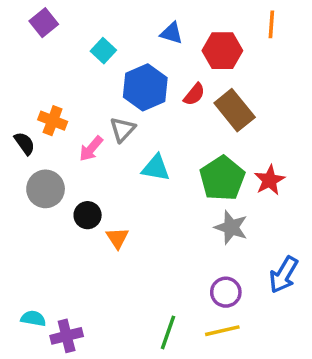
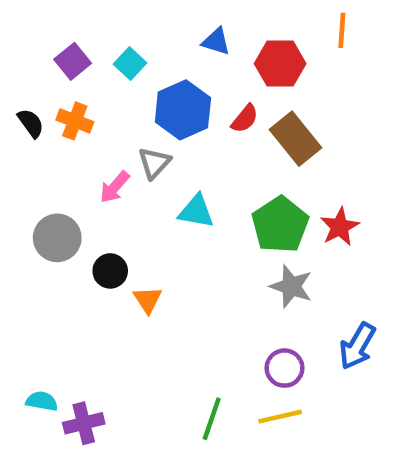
purple square: (44, 23) -> (73, 61), moved
orange cross: (53, 121) -> (75, 121), moved
black semicircle: (25, 143) -> (31, 123), moved

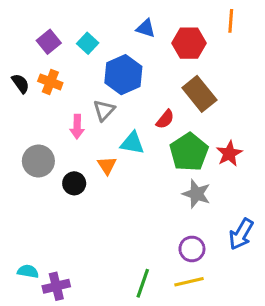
red semicircle: (245, 119) -> (165, 119), moved
pink arrow: (115, 187) -> (77, 127), turned -40
orange triangle: (148, 300) -> (107, 165), moved

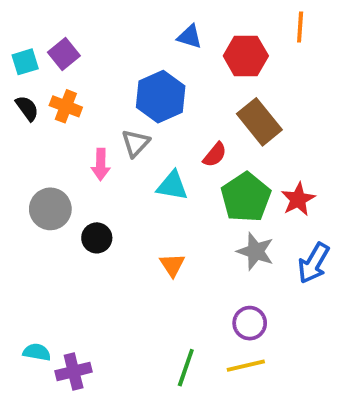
cyan square: (88, 43) -> (25, 62), moved, turned 30
orange triangle: (107, 165) -> (172, 265), moved
blue arrow: (241, 234) -> (314, 263), moved

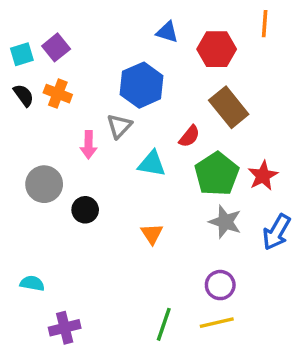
cyan semicircle: (37, 352) -> (32, 283), moved

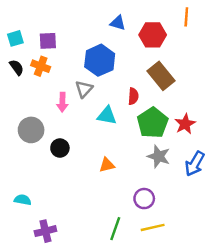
purple square: (56, 47) -> (48, 41), moved, turned 36
red semicircle: (189, 136) -> (133, 96), turned -35
orange triangle: (152, 234) -> (107, 165), turned 49
purple circle: (220, 285) -> (144, 199), moved

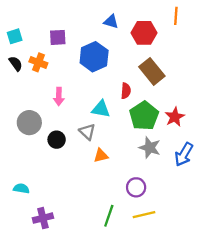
purple square: (48, 41) -> (58, 37), moved
gray triangle: (84, 89) -> (87, 132), moved, turned -30

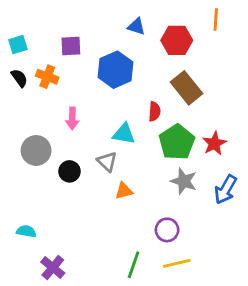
purple cross: (43, 218) -> (53, 268), turned -36

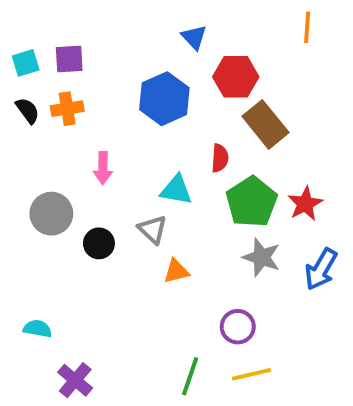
blue triangle: (136, 26) -> (194, 37), turned 30
red hexagon: (177, 40) -> (236, 77), moved
purple square: (71, 46) -> (69, 59), moved
orange cross: (47, 77) -> (67, 109), turned -30

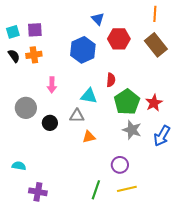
brown rectangle: (265, 124) -> (156, 45), moved
gray triangle: (152, 230) -> (77, 116), turned -42
purple cross: (75, 380) -> (38, 192), turned -30

